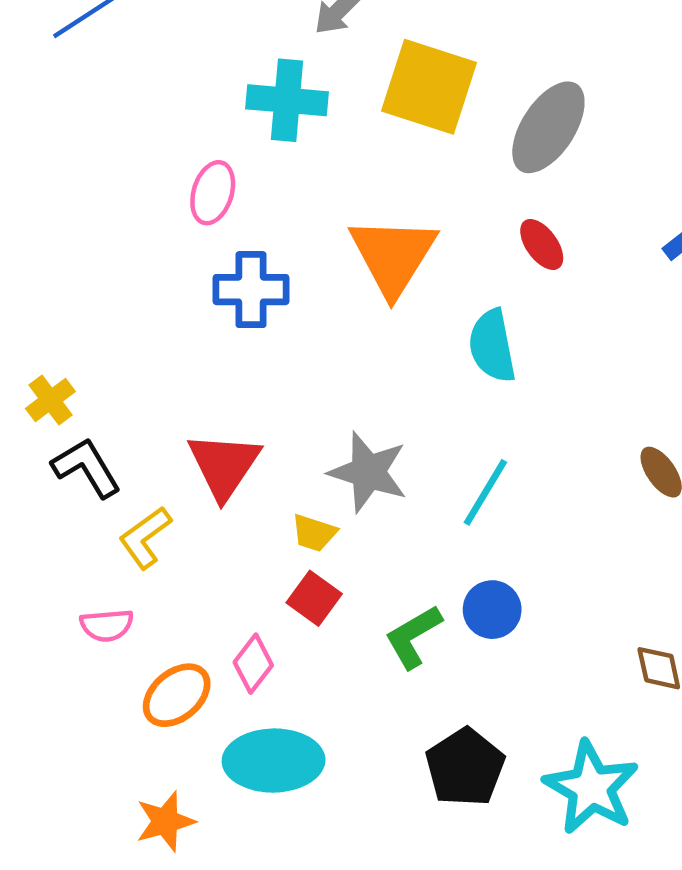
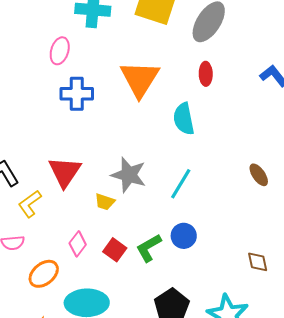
red ellipse: (542, 244) -> (206, 74), turned 35
red square: (314, 598) -> (115, 250), moved
pink diamond: (253, 664) -> (78, 244), moved

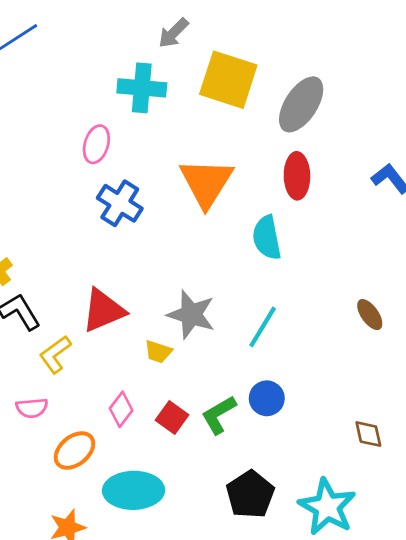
red ellipse: (206, 74) -> (297, 176), size x1.4
blue cross: (77, 94) -> (120, 203), turned 32
red triangle: (65, 172) -> (103, 310), turned 33

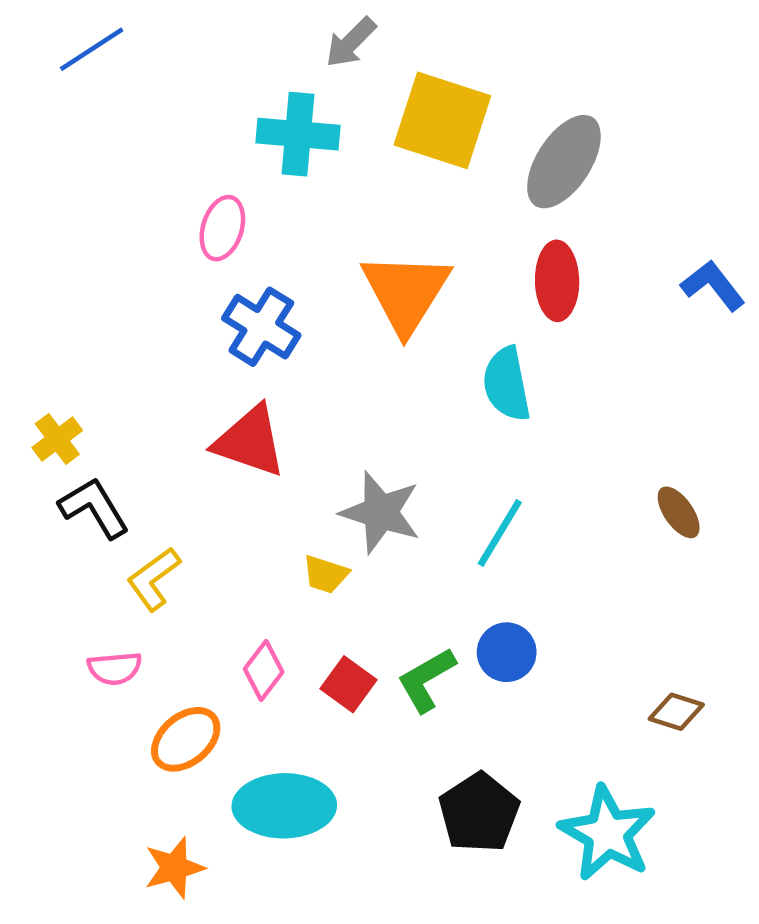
red triangle: (103, 310) -> (250, 441), moved, turned 42
brown diamond: (368, 434) -> (676, 712), turned -60

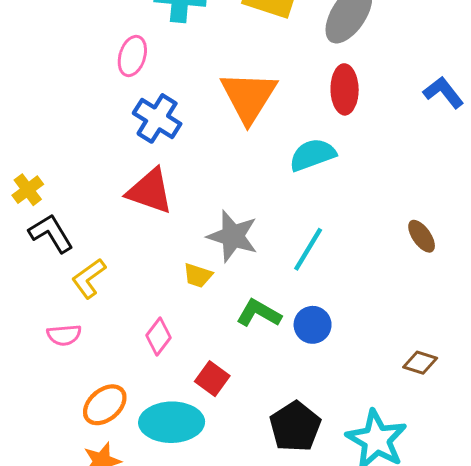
cyan semicircle: (507, 384) -> (313, 155), turned 81
green L-shape: (426, 680) -> (259, 313), moved, turned 60
red square: (348, 684) -> (212, 379), moved
orange ellipse: (186, 739) -> (105, 405), moved

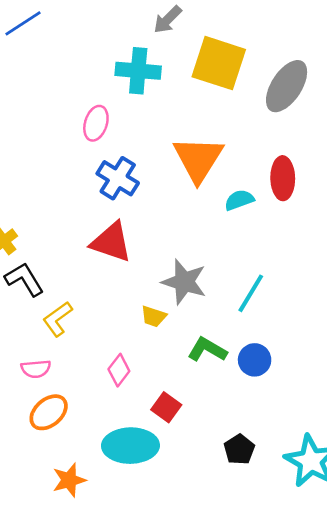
red ellipse: (345, 89) -> (283, 178), moved
cyan semicircle: (313, 155) -> (239, 200), moved, size x0.7
orange ellipse: (105, 405) -> (49, 412), moved
black pentagon: (295, 427) -> (239, 449), size x0.7

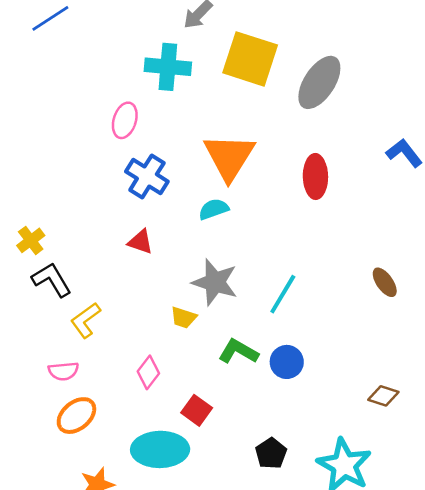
cyan semicircle: (239, 200) -> (214, 209), moved
red triangle: (111, 242) -> (140, 242), size x0.6

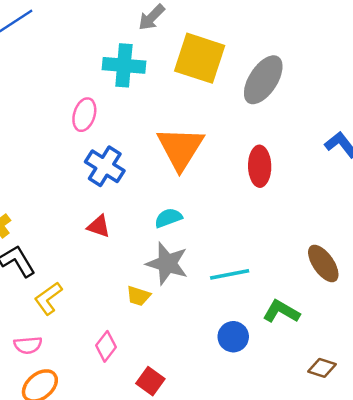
cyan semicircle: (214, 209) -> (168, 218), moved
brown ellipse: (385, 282) -> (323, 263), size x1.4
cyan line: (283, 294) -> (230, 274), turned 48
green L-shape: (238, 352) -> (281, 312), moved

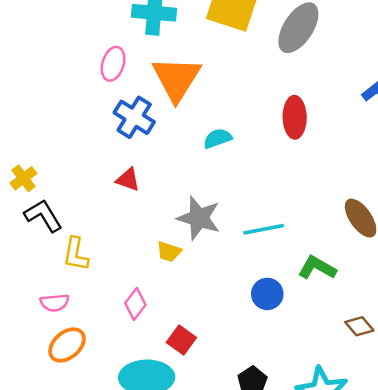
orange triangle: (180, 148) -> (176, 79), moved
cyan semicircle: (168, 218) -> (218, 138), moved
yellow L-shape: (48, 298) -> (76, 254), turned -44
brown diamond: (322, 368) -> (359, 326), turned 32

